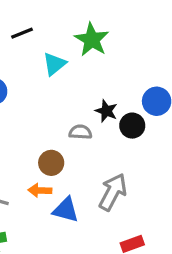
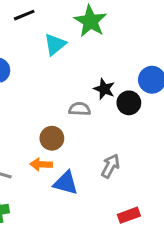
gray arrow: (113, 192) -> (110, 166), size x0.7

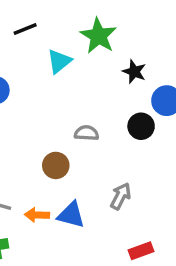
black star: (104, 89) -> (134, 72), moved
orange arrow: (41, 164) -> (37, 215), moved

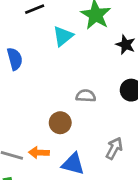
orange arrow: (37, 215) -> (39, 153), moved

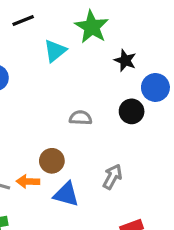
brown circle: (60, 123) -> (52, 161), moved

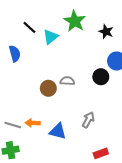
black line: (23, 21) -> (29, 27), moved, turned 64
black star: (125, 60) -> (106, 32), moved
brown circle: (52, 161) -> (48, 88), moved

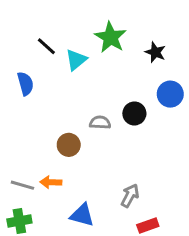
black circle: (101, 77) -> (134, 113), moved
brown circle: (48, 88) -> (69, 145), moved
gray arrow: (88, 120) -> (130, 196), moved
blue triangle: (58, 131) -> (82, 215), moved

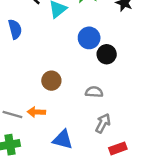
blue circle: (170, 94) -> (89, 38), moved
gray semicircle: (100, 122) -> (94, 92), moved

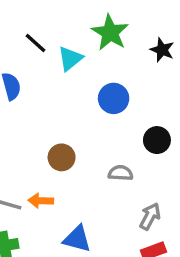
black circle: (107, 54) -> (157, 140), moved
gray arrow: (103, 123) -> (150, 216), moved

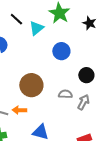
brown circle: (62, 157) -> (31, 85), size x1.5
gray arrow: (150, 216) -> (83, 102), moved

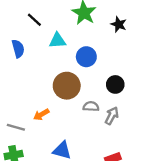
cyan triangle: (36, 28) -> (57, 41), moved, turned 35
brown circle: (31, 85) -> (67, 86), moved
orange arrow: (19, 110) -> (41, 115), moved, turned -32

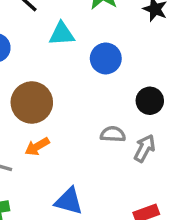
brown circle: (67, 86) -> (32, 102), moved

